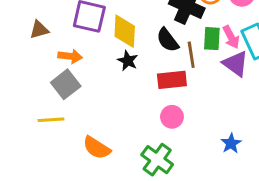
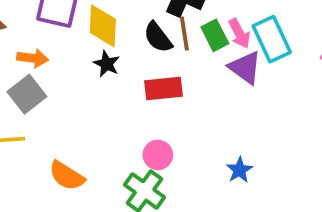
green rectangle: (212, 39) -> (215, 35), turned -30
brown line: (191, 55) -> (184, 33), moved
pink circle: (172, 117) -> (158, 155), moved

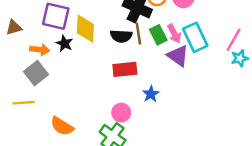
black semicircle: (158, 37) -> (121, 36), turned -50
black star: (107, 64) -> (64, 43), moved
blue star: (239, 170) -> (151, 94), moved

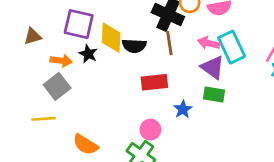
pink arrow: (174, 34) -> (209, 43), turned 132
green rectangle: (158, 35) -> (214, 94), moved, turned -54
black semicircle: (121, 36) -> (134, 46), moved

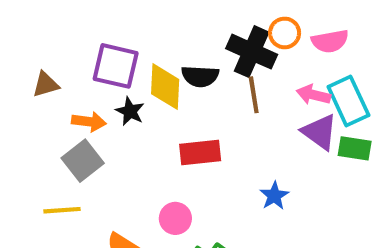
black semicircle: (134, 46) -> (200, 76), moved
red rectangle: (154, 82) -> (200, 152), moved
green rectangle: (214, 94) -> (355, 148), moved
pink circle: (150, 130) -> (175, 218), moved

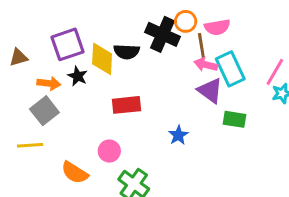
purple square: (116, 66) -> (68, 44), turned -32
brown line: (254, 95) -> (201, 46), moved
green rectangle: (355, 148) -> (235, 119), moved

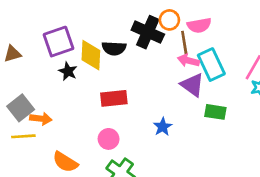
orange arrow: (49, 83) -> (41, 119), moved
gray square: (44, 111) -> (21, 108), moved
pink circle: (109, 151) -> (109, 139), moved

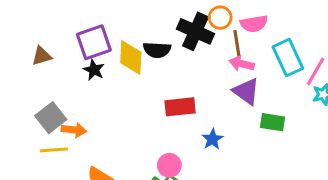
cyan rectangle: (211, 65) -> (288, 58), moved
black star: (68, 71) -> (94, 70), moved
red rectangle: (114, 98) -> (180, 107), moved
pink circle: (109, 139) -> (169, 165), moved

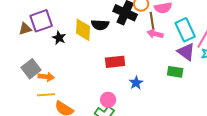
purple square: (94, 42) -> (41, 21), moved
purple triangle: (246, 91) -> (186, 52), moved
yellow line: (54, 150) -> (46, 95), moved

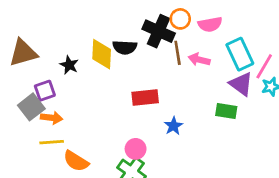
purple square: (41, 21) -> (45, 91), moved, size x0.7
brown line: (152, 21) -> (178, 53), moved
brown triangle: (25, 29) -> (23, 53), size x1.6

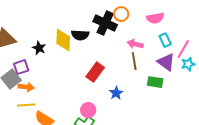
pink semicircle: (210, 24) -> (155, 18), moved
brown line: (178, 53) -> (134, 61), moved
cyan rectangle: (240, 54) -> (165, 40), size x0.6
red rectangle: (145, 97) -> (95, 72), turned -48

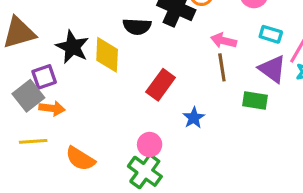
yellow diamond: (63, 40) -> (107, 55), moved
cyan rectangle: (165, 40) -> (271, 34), turned -48
black star: (39, 48) -> (72, 47), size x1.5
yellow line: (26, 105) -> (33, 141), moved

